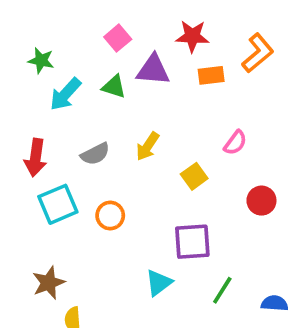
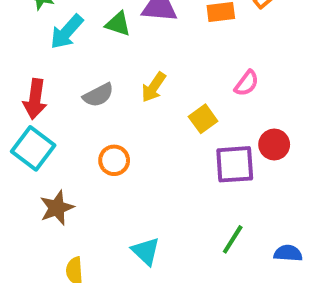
cyan square: (58, 204) -> (33, 148), moved, turned -30
purple square: (192, 242) -> (235, 164), moved
brown star: (49, 283) -> (57, 208), moved
cyan triangle: (159, 283) -> (146, 251), moved, turned -40

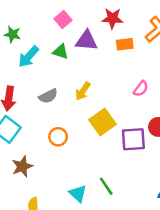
yellow square: (203, 119) -> (103, 122), moved, size x1.5
green line: (233, 239) -> (106, 186), moved, turned -66

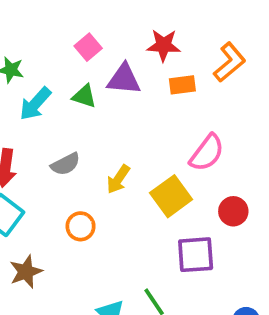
pink semicircle: (141, 89) -> (207, 153), size x1.5
yellow arrow: (83, 91) -> (118, 179), moved
yellow square: (103, 122) -> (171, 196), moved
purple square: (133, 139) -> (196, 255), moved

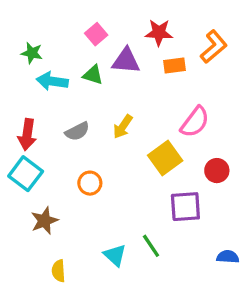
cyan arrow: (35, 104) -> (52, 81), turned 56
yellow arrow: (118, 179) -> (123, 127), moved

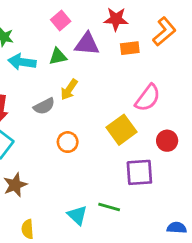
green triangle: (93, 75) -> (58, 56), turned -30
yellow arrow: (123, 127) -> (69, 90), moved
orange circle: (90, 183) -> (68, 142), moved
green line: (151, 246) -> (109, 207), turned -40
blue semicircle: (228, 257) -> (177, 228), moved

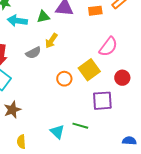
orange circle: (68, 142) -> (64, 79), moved

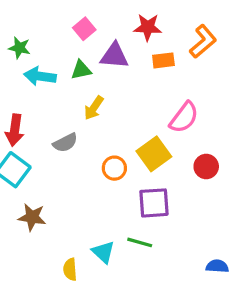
gray semicircle: (33, 53) -> (65, 143), moved
purple square: (102, 101) -> (154, 203), moved
brown star: (12, 110) -> (32, 217), turned 30
yellow semicircle: (21, 142) -> (70, 269), moved

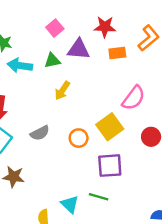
gray semicircle: (65, 143) -> (40, 133), moved

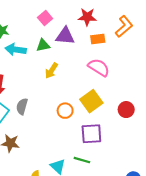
pink semicircle: (134, 98) -> (99, 67), moved, turned -95
gray semicircle: (40, 133) -> (22, 106), moved, turned 133

